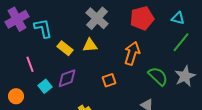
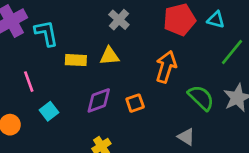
gray cross: (97, 18) -> (119, 20), size x0.7
cyan triangle: (178, 18) -> (216, 20), moved
yellow rectangle: (65, 48) -> (76, 60), turned -35
purple diamond: (67, 78) -> (99, 100), moved

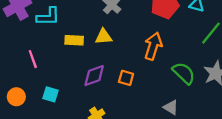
cyan L-shape: (46, 33) -> (48, 17), turned 100
orange square: (135, 103) -> (126, 78), turned 35
cyan square: (49, 111) -> (51, 94), moved, turned -35

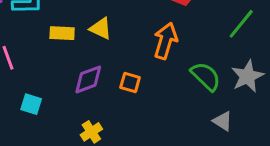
yellow triangle: (104, 37) -> (101, 28), turned 30
gray triangle: (171, 107) -> (223, 121), moved

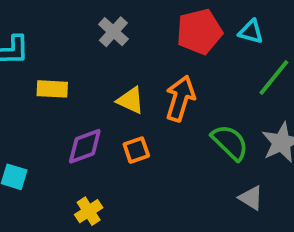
yellow triangle: (101, 28) -> (131, 100), moved
orange square: (130, 82) -> (136, 150), turned -35

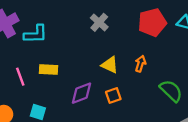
yellow rectangle: (52, 89) -> (48, 70), moved
orange arrow: (180, 98) -> (140, 64), size x0.6

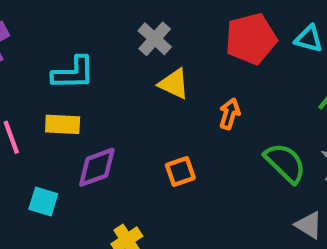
cyan L-shape: (36, 34) -> (73, 73), moved
yellow triangle: (110, 65) -> (174, 84), moved
purple diamond: (82, 93) -> (97, 167), moved

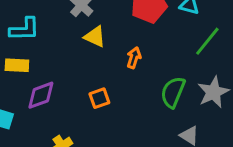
green semicircle: (285, 163) -> (173, 92), turned -112

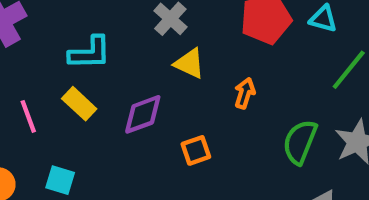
yellow rectangle: (17, 65) -> (79, 104), turned 40
purple diamond: (41, 95) -> (143, 114), moved

